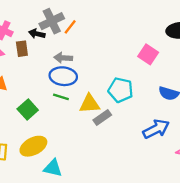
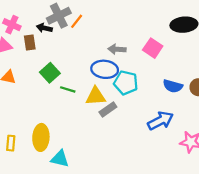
gray arrow: (63, 58) -> (117, 49), moved
blue ellipse: (63, 76) -> (105, 69), moved
green square: (28, 109) -> (50, 73), moved
yellow ellipse: (33, 146) -> (41, 137), turned -60

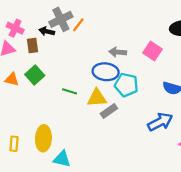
green square: (50, 73) -> (35, 75), moved

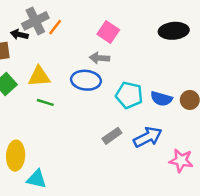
pink square: (153, 51) -> (108, 32), moved
cyan pentagon: (126, 85) -> (129, 95), moved
yellow triangle: (97, 98) -> (39, 77), moved
gray rectangle: (109, 111) -> (112, 136), moved

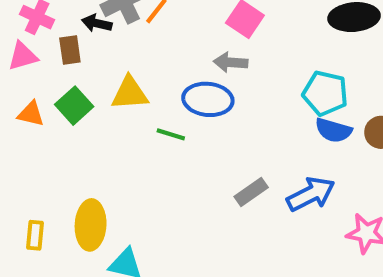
cyan pentagon: (129, 95) -> (325, 93), moved
green line: (45, 102) -> (171, 134), moved

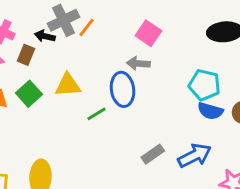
brown rectangle: (70, 50) -> (26, 55), turned 30
blue ellipse: (208, 99) -> (122, 89), turned 76
green line: (171, 134) -> (97, 114), turned -48

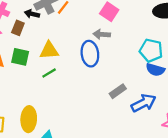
green square: (29, 94) -> (20, 57), turned -36
green line: (97, 114) -> (49, 73), moved
gray rectangle: (153, 154) -> (118, 91), moved

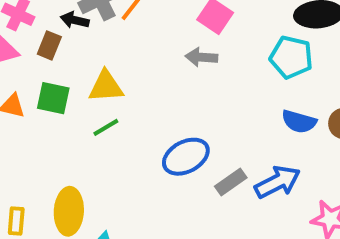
cyan pentagon: (151, 50) -> (291, 57), moved
blue ellipse: (90, 54) -> (186, 157), moved, turned 70
gray rectangle: (118, 91) -> (231, 182), moved

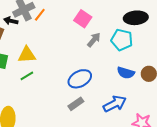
gray arrow: (201, 57) -> (94, 40), moved, turned 126
blue ellipse: (186, 157) -> (80, 79), moved
gray rectangle: (231, 182) -> (76, 104), moved

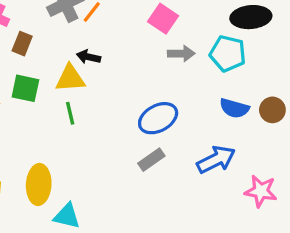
black arrow: (11, 21) -> (88, 57), moved
gray arrow: (94, 40) -> (181, 54), turned 49
green line: (27, 76) -> (70, 113), turned -72

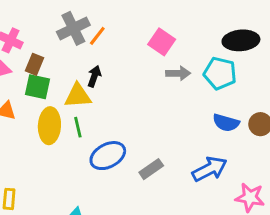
black arrow: (88, 57) -> (94, 76), turned 96
green square: (25, 88) -> (37, 87), moved
blue ellipse: (158, 118) -> (108, 156), moved
yellow ellipse: (39, 184) -> (49, 126), moved

